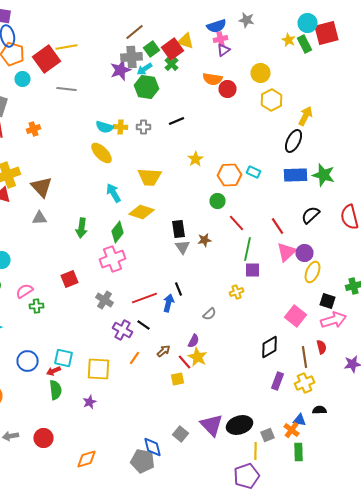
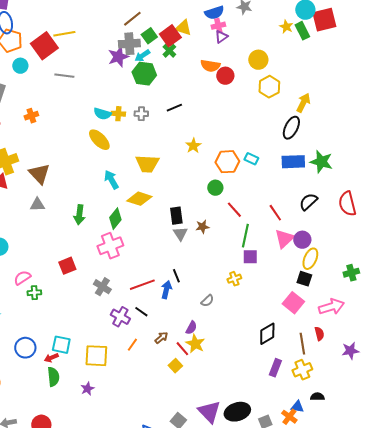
black square: (328, 301) -> (304, 279), moved
yellow square: (178, 379) -> (175, 366), turned -32

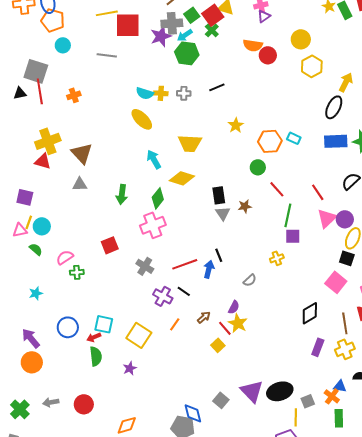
red square: (44, 46) -> (128, 25), moved, turned 36
yellow square: (96, 356) -> (139, 335), turned 30

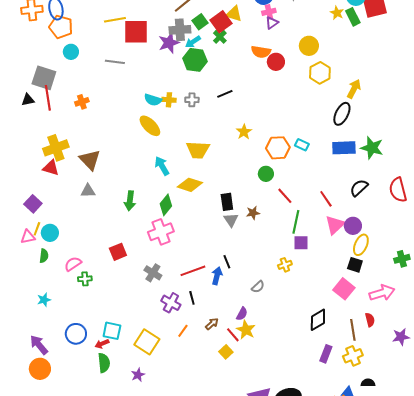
purple square: (25, 197) -> (33, 204), turned 30
green semicircle: (36, 249) -> (44, 256), turned 56
black line: (184, 291) -> (192, 298), turned 40

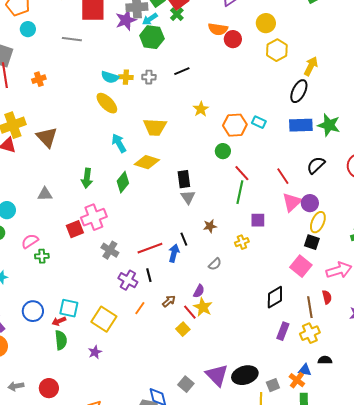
gray triangle: (88, 191) -> (45, 194), moved
brown star: (253, 213) -> (210, 226), moved
green line: (296, 222) -> (240, 192), moved
pink cross: (161, 232) -> (94, 217), moved

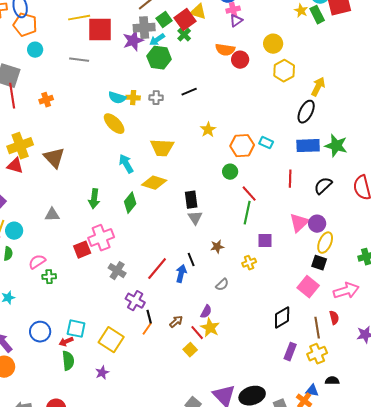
red line: (283, 176) -> (290, 179), moved, turned 36
red line: (150, 248) -> (157, 269), turned -30
black line: (149, 275) -> (149, 317), moved

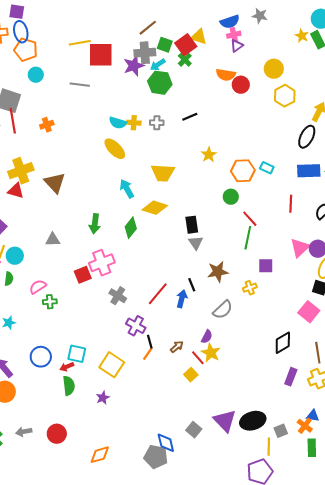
green square: (164, 20) -> (165, 45), turned -35
brown star: (217, 247) -> (218, 272), size x1.5
gray semicircle: (222, 285) -> (223, 310), size x1.5

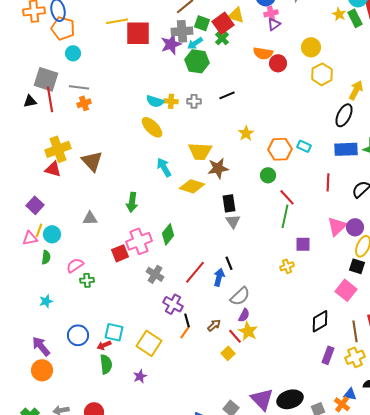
gray line: (80, 85) -> (79, 87), moved
green diamond: (131, 228) -> (168, 234), moved
brown star: (218, 272) -> (218, 168), moved
gray semicircle: (223, 310) -> (240, 296), moved

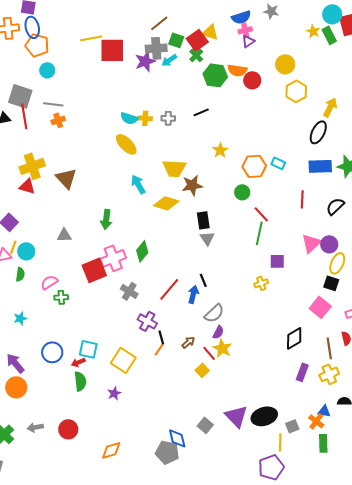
green hexagon: (197, 61) -> (215, 75), moved
red square: (120, 253) -> (94, 270), size x1.4

